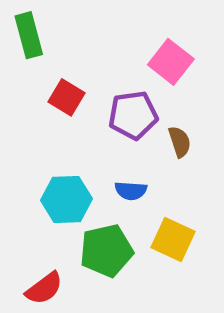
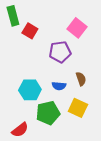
red square: (66, 97) -> (30, 31), moved
brown semicircle: (180, 142) -> (81, 79), moved

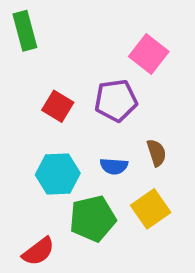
red square: (30, 31) -> (58, 106), moved
yellow square: (78, 108) -> (151, 209), turned 30

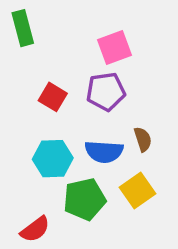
pink square: (149, 54) -> (115, 47), moved, turned 32
blue semicircle: (114, 166) -> (104, 152), size x1.5

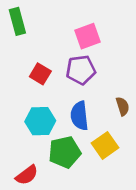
brown semicircle: (143, 139) -> (123, 106), moved
blue semicircle: (104, 152) -> (79, 116), turned 80

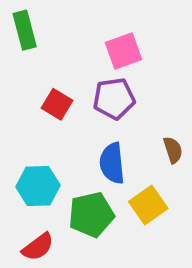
cyan hexagon: (40, 121) -> (38, 186), moved

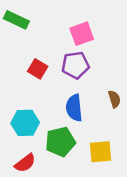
green rectangle: (25, 30) -> (16, 20), turned -50
yellow square: (148, 205) -> (101, 152), moved, turned 30

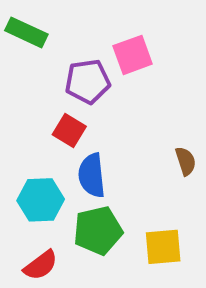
purple pentagon: (75, 65) -> (88, 81), moved
red square: (38, 69) -> (69, 130), moved
blue semicircle: (74, 108) -> (92, 175), moved

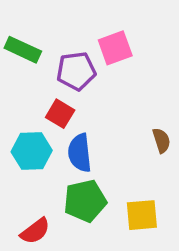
green rectangle: (26, 32) -> (23, 50), moved
cyan hexagon: (41, 200) -> (32, 151), moved

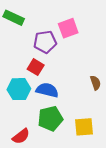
green rectangle: (23, 50) -> (14, 18), moved
blue semicircle: (80, 153) -> (47, 90), turned 110

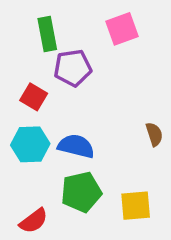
green rectangle: (14, 18) -> (47, 34), moved, turned 54
pink square: (68, 28) -> (122, 29), moved
red square: (36, 67) -> (34, 97), moved

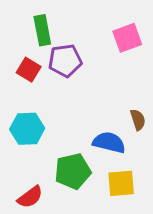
pink square: (122, 29) -> (127, 38), moved
red square: (34, 97) -> (29, 70), moved
blue semicircle: (76, 146) -> (109, 142), moved

